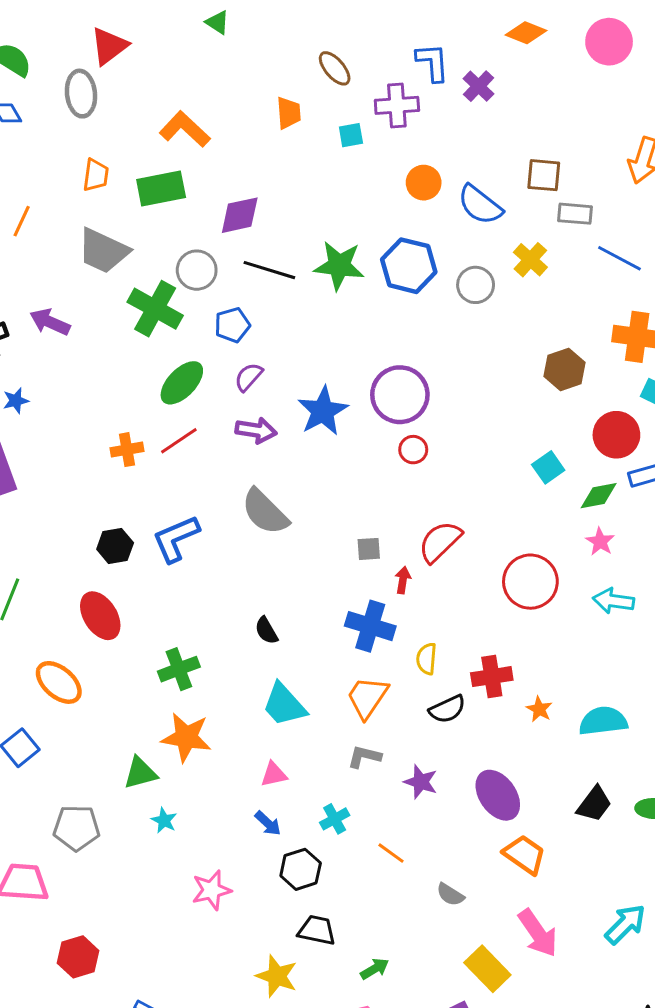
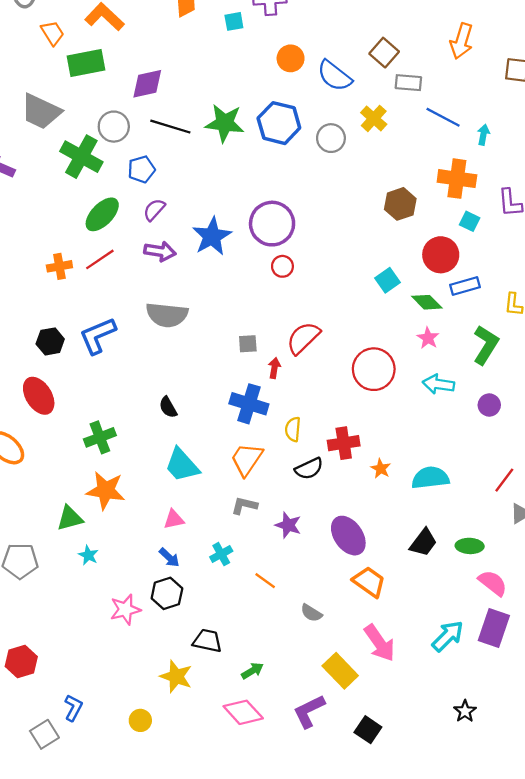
orange trapezoid: (96, 175) -> (53, 33), moved, turned -40
brown square: (544, 175) -> (384, 53), turned 36
green diamond: (599, 496) -> (427, 302), turned 56
gray semicircle: (265, 512) -> (167, 315), turned -39
black hexagon: (301, 869) -> (167, 593), moved

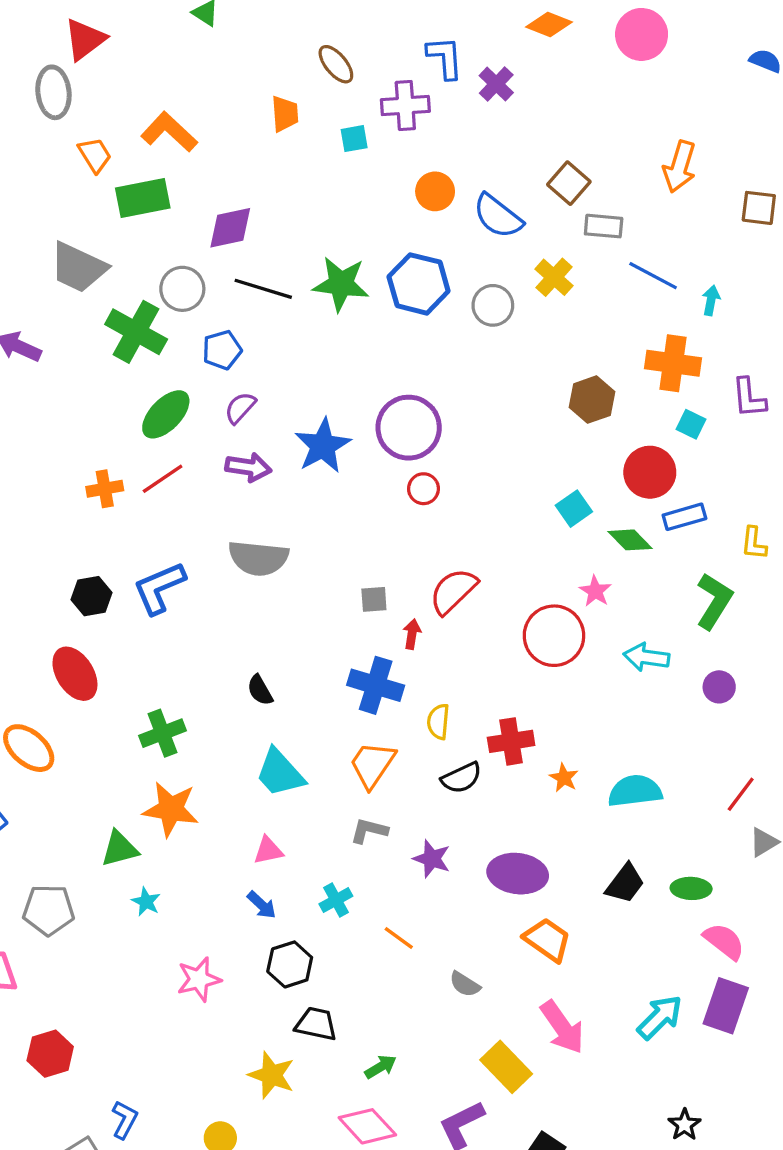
pink star: (428, 338) -> (595, 591), moved
purple ellipse: (348, 536) -> (518, 874), turned -48
black hexagon: (167, 593) -> (290, 964), moved

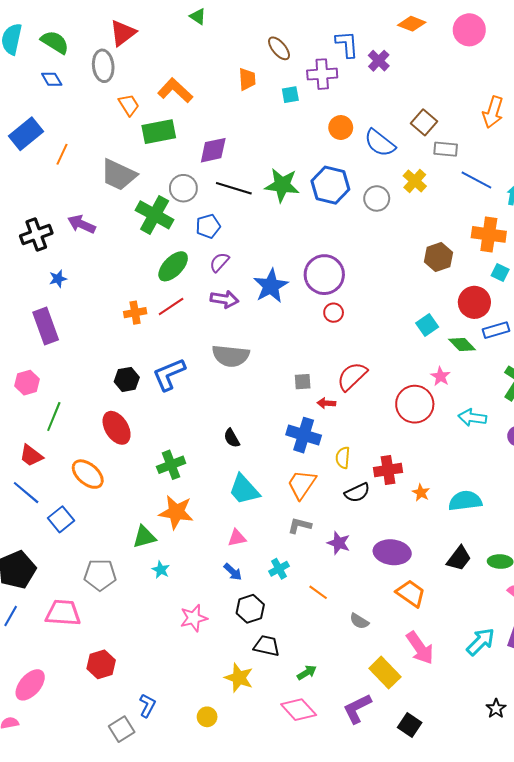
red arrow: (412, 634) -> (326, 403), turned -96

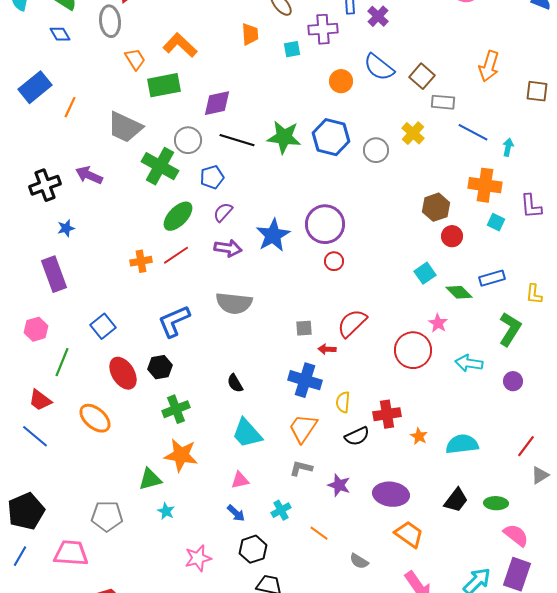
blue semicircle: (380, 143) -> (379, 67), moved
red circle: (474, 302) -> (452, 236), moved, size x0.7
black hexagon: (127, 379) -> (160, 367), moved
blue square: (61, 519) -> (103, 326), moved

